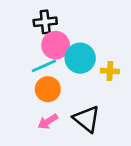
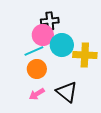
black cross: (45, 22) -> (50, 21), moved
yellow cross: (110, 71) -> (85, 55), size x1.6

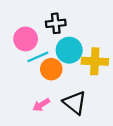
pink circle: (43, 35) -> (26, 39), moved
orange circle: (37, 69) -> (51, 69), moved

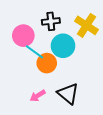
cyan line: (38, 57) -> (35, 52), turned 60
yellow cross: (95, 61) -> (86, 25), moved, turned 30

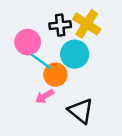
yellow cross: (86, 25) -> (87, 24), moved
pink arrow: (38, 96) -> (44, 96), moved

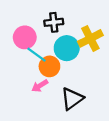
yellow cross: (87, 24) -> (90, 38), moved, turned 30
black triangle: (81, 111) -> (72, 99), turned 45

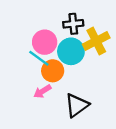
black cross: (54, 22) -> (73, 24), moved
pink circle: (25, 37) -> (45, 42), moved

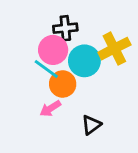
black cross: (73, 24) -> (65, 28), moved
black triangle: (77, 105) -> (91, 125), size x0.7

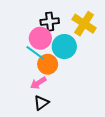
yellow cross: (114, 49) -> (84, 24), moved, turned -30
black triangle: (91, 125) -> (41, 103), moved

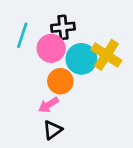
yellow cross: (84, 24) -> (106, 55), moved
cyan line: (35, 53) -> (22, 35), moved, turned 72

